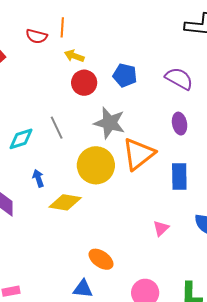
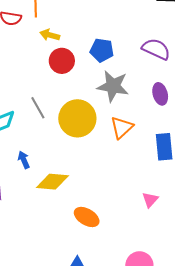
gray star: (109, 123) -> (113, 86), moved
orange triangle: (139, 154) -> (122, 127), size x0.7
yellow circle: (96, 165) -> (77, 118), moved
orange ellipse: (101, 259) -> (87, 217), moved

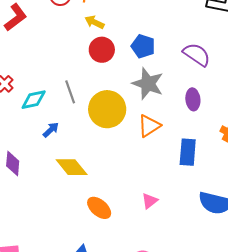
blue arrow: (24, 160) -> (51, 130), moved, turned 60
yellow diamond: (52, 182) -> (72, 167), turned 36
pink triangle: (150, 200) -> (150, 201), moved

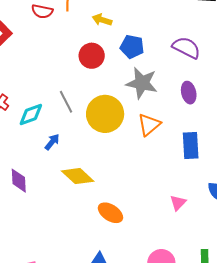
yellow arrow: (94, 22) -> (102, 20), moved
pink triangle: (150, 201) -> (178, 203), moved

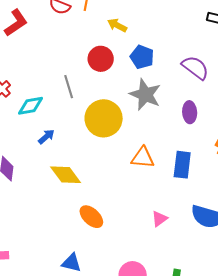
gray line: (66, 102) -> (69, 87), moved
orange triangle: (149, 125) -> (143, 158), moved, turned 35

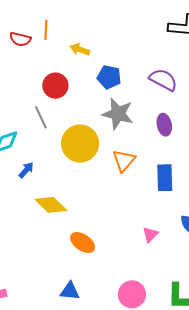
red circle: (101, 59) -> (55, 86), moved
orange triangle: (143, 158) -> (124, 161), moved, turned -45

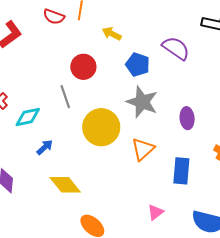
purple semicircle: (163, 80) -> (176, 48), moved
pink triangle: (150, 234) -> (155, 212), moved

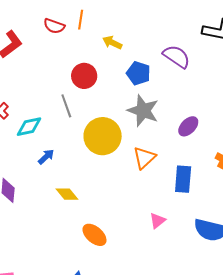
purple ellipse: (187, 118) -> (188, 126), turned 50
yellow diamond: (65, 185) -> (67, 194), size x0.7

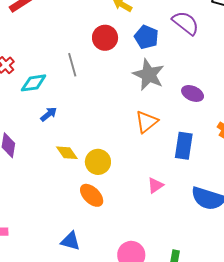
red circle: (84, 76) -> (105, 38), moved
purple ellipse: (188, 126) -> (193, 93), turned 65
yellow circle: (103, 136) -> (98, 162), moved, size x0.7

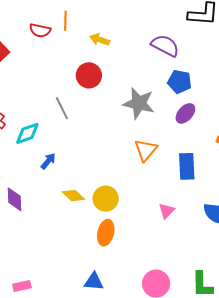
blue pentagon: (146, 37) -> (179, 82), moved
purple ellipse: (193, 93) -> (185, 113), turned -60
orange ellipse: (92, 195) -> (106, 233), turned 70

